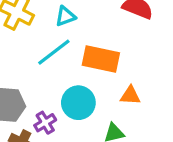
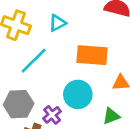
cyan line: (54, 52) -> (34, 61), moved

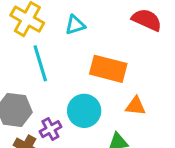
cyan line: (34, 61) -> (40, 63), turned -72

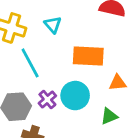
cyan triangle: (75, 25) -> (53, 25), turned -42
purple cross: (50, 129) -> (47, 99), moved

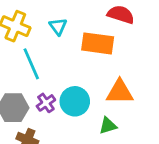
orange rectangle: (88, 56) -> (98, 43), moved
orange triangle: (118, 83) -> (120, 92), size x1.5

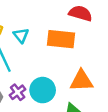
cyan triangle: (58, 26) -> (21, 35), moved

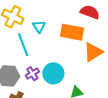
orange triangle: (81, 81) -> (93, 52), moved, turned -35

